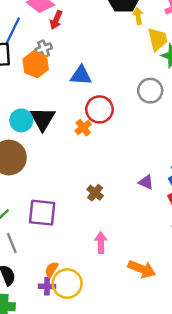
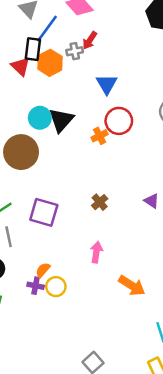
red arrow: (56, 20) -> (90, 40), moved
orange hexagon: (36, 64) -> (50, 63), moved
blue triangle: (81, 75) -> (107, 84), turned 45
yellow circle: (67, 284) -> (56, 287), size x0.7

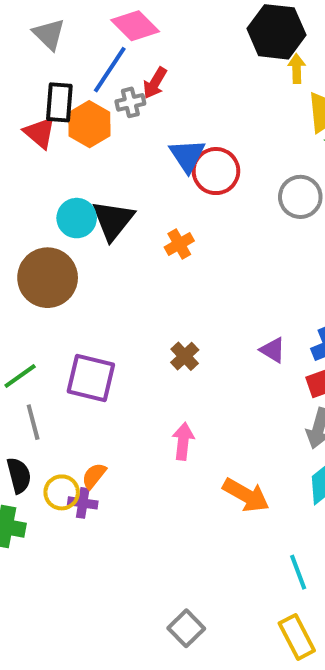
blue line: (47, 29) -> (110, 70), moved
red circle: (119, 121) -> (216, 171), moved
yellow circle: (56, 287) -> (62, 492), moved

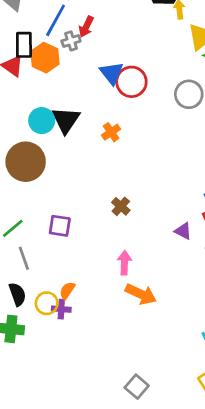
purple triangle: (273, 350) -> (183, 231), moved
purple square: (91, 378) -> (60, 226), size x0.7
orange arrow: (246, 495) -> (141, 294), moved

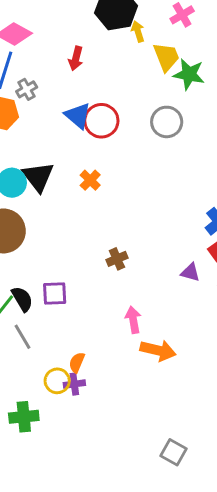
red arrow: (86, 27) -> (76, 58), moved
brown cross: (121, 206) -> (117, 259), turned 36
black semicircle: (17, 294) -> (22, 299), moved

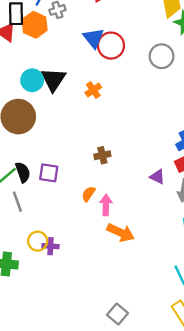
orange semicircle: (77, 362) -> (88, 194), moved

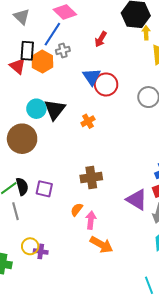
brown cross: (102, 155) -> (91, 177), size x1.5
purple triangle: (157, 177) -> (137, 200), size x1.6

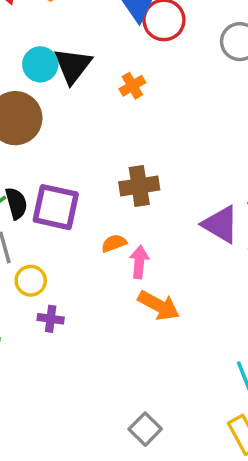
purple square: (44, 189) -> (56, 207), size x1.5
orange semicircle: (77, 209) -> (114, 243), turned 32
yellow circle: (30, 246) -> (31, 281), moved

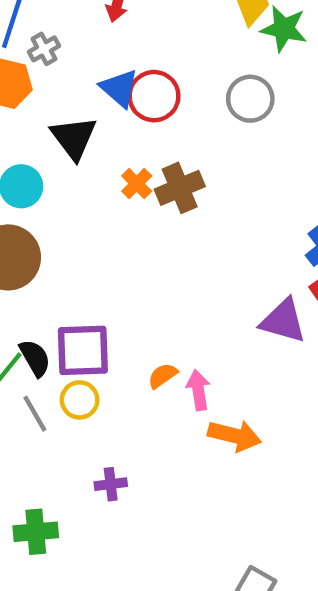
black triangle: (73, 66) -> (74, 138), moved
brown cross: (139, 186) -> (180, 188), moved
yellow circle: (31, 281) -> (80, 400), moved

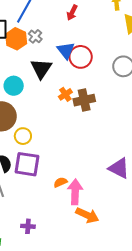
gray cross: (44, 49) -> (35, 36), moved, turned -32
pink arrow: (198, 390) -> (75, 192), size x1.4
yellow circle: (80, 400) -> (23, 136), moved

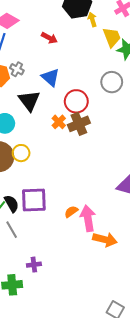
red arrow: (72, 13) -> (49, 38), turned -77
red circle: (81, 57) -> (76, 101), moved
yellow circle: (23, 136) -> (21, 153), moved
purple cross: (28, 226) -> (34, 265), moved

